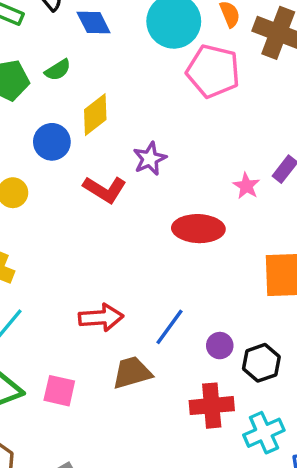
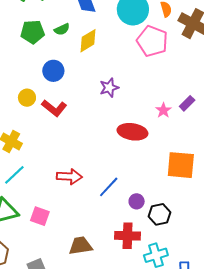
yellow diamond: (95, 115) -> (88, 41), moved
red L-shape: (105, 189) -> (54, 108), moved
brown trapezoid: (132, 373) -> (81, 246), moved

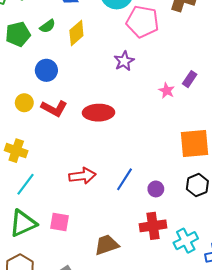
purple star: (109, 88) -> (124, 61), moved
red ellipse: (132, 132) -> (98, 113), moved
black hexagon: (159, 214) -> (197, 185), moved

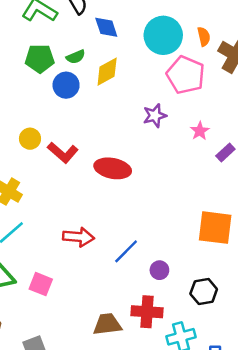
blue circle: (46, 70) -> (66, 85), moved
pink star: (167, 91) -> (200, 131), moved
black hexagon: (197, 185) -> (204, 292), moved
brown trapezoid: (107, 245) -> (107, 324), moved

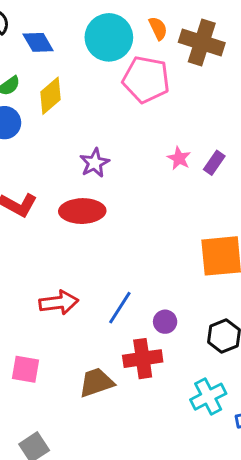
purple star: (155, 116) -> (95, 163), moved
pink star: (200, 131) -> (179, 158), moved
red cross: (147, 312) -> (143, 359), moved
brown trapezoid: (107, 324) -> (96, 382), moved

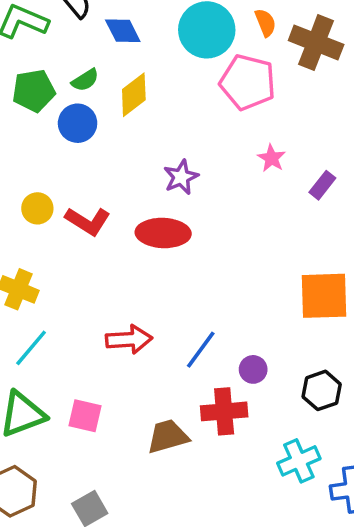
pink star: (179, 158) -> (271, 158), moved

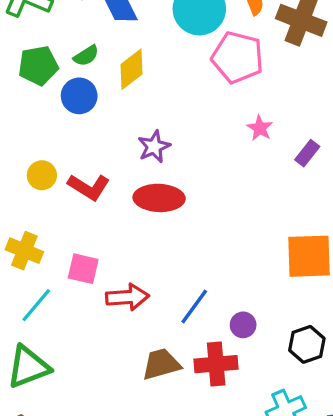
purple star: (181, 177) -> (154, 147), moved
pink square: (85, 416) -> (83, 269), moved
brown trapezoid: (168, 436) -> (161, 364), moved

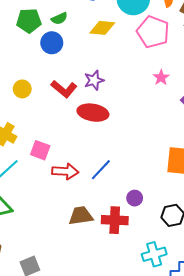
yellow diamond: (131, 69) -> (102, 28), moved, turned 35
red L-shape: (89, 187) -> (64, 89), moved
blue line: (194, 307) -> (101, 170), moved

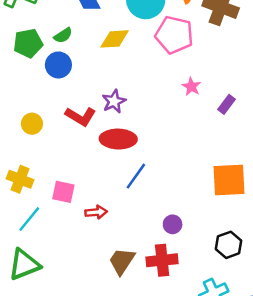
blue line: (101, 170) -> (136, 176), moved
red arrow: (65, 171) -> (96, 212), size x0.7
purple circle: (135, 198) -> (173, 224), moved
brown trapezoid: (81, 216) -> (122, 261), turned -40

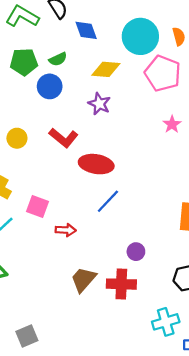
purple star: (114, 101) -> (99, 104), moved, turned -30

